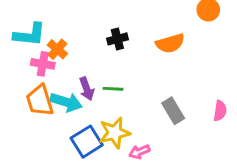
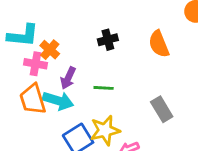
orange semicircle: (170, 43) -> (159, 44), turned 84
purple arrow: (87, 89) -> (68, 78), moved, turned 45

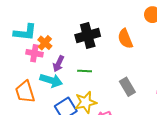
black cross: (108, 40) -> (88, 36), size x1.6
orange trapezoid: (33, 99) -> (25, 92), moved

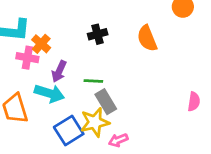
black cross: (88, 36) -> (98, 34), size x0.6
gray rectangle: (127, 87) -> (106, 102), moved

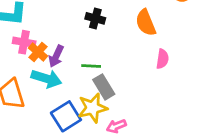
black cross: (98, 34) -> (95, 18), turned 30
orange cross: (41, 44) -> (38, 52), moved
pink semicircle: (194, 102) -> (162, 59), moved

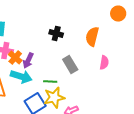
orange semicircle: (146, 23) -> (92, 37), turned 36
green line: (91, 66) -> (50, 82), moved
gray rectangle: (104, 87) -> (70, 65), moved

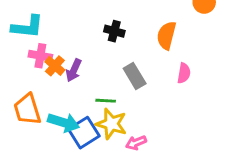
cyan arrow: (21, 77) -> (64, 122), moved
yellow star: (54, 98) -> (111, 124), turned 30

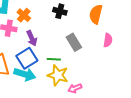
orange cross: (55, 66) -> (24, 15), moved
purple arrow: (74, 70) -> (32, 38), turned -49
blue square: (84, 133) -> (27, 58), moved

